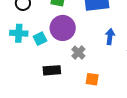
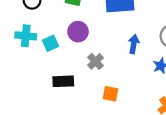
purple circle: (63, 28) -> (78, 32), size x0.7

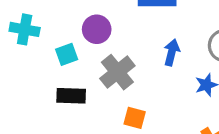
cyan square: (51, 43) -> (67, 54), moved
gray cross: (95, 61) -> (117, 72), size x1.5

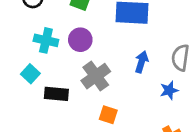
cyan cross: (25, 29) -> (46, 40), moved
cyan square: (67, 54) -> (30, 74), moved, turned -30

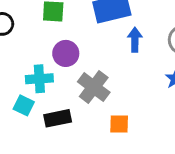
cyan cross: (46, 40) -> (39, 79), moved
blue arrow: (142, 62) -> (135, 40), moved

